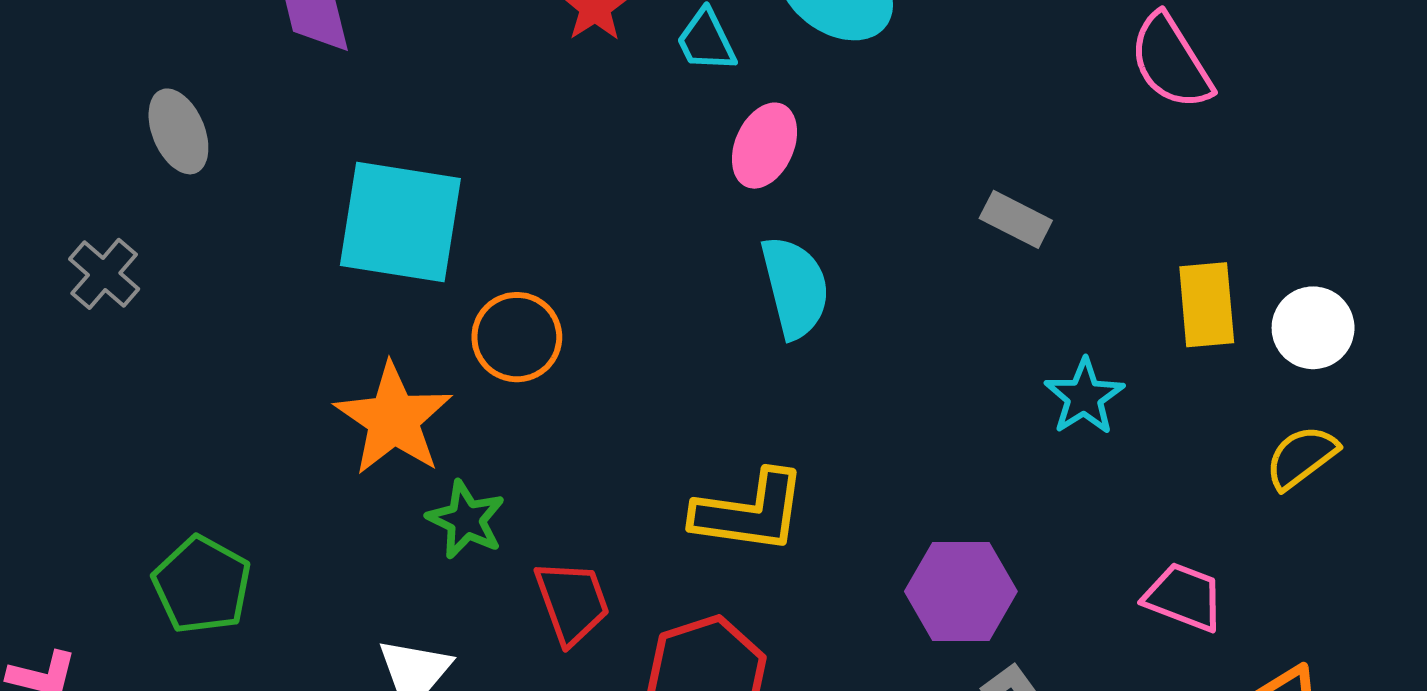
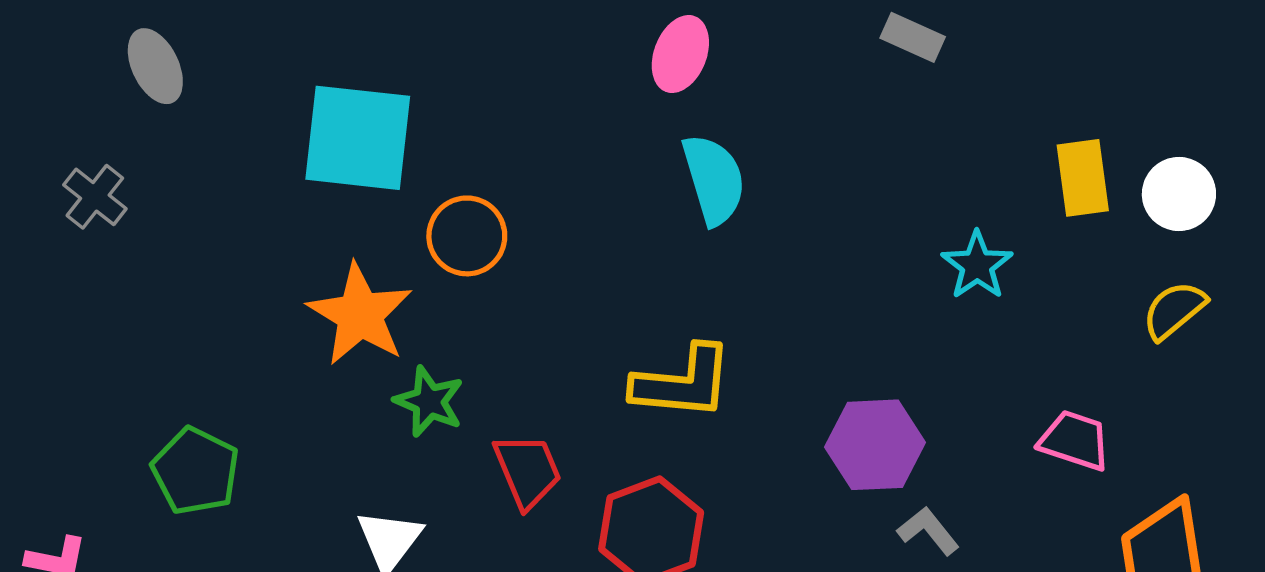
gray rectangle: (1016, 219) -> (913, 37), moved

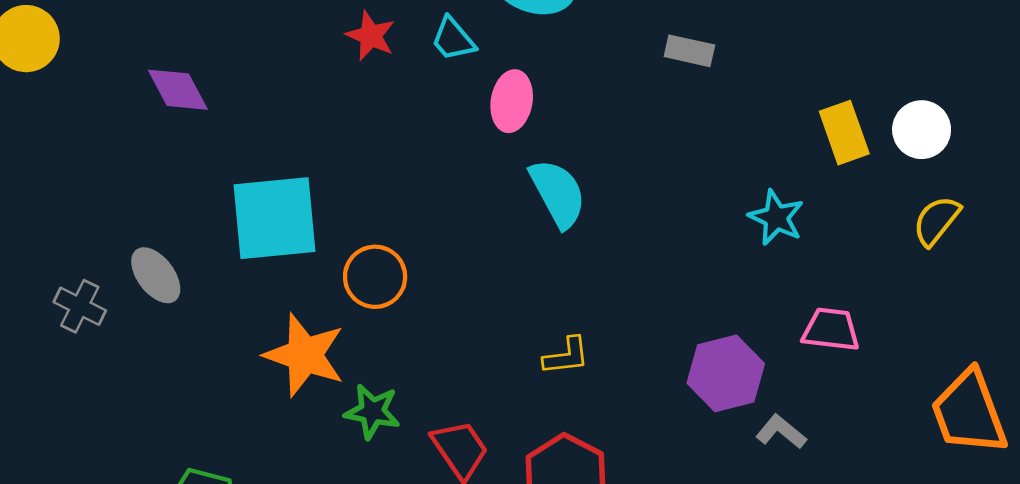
gray ellipse: (155, 66) -> (156, 275), moved
yellow L-shape: (683, 383) -> (566, 356), size x0.6
pink trapezoid: (1075, 440) -> (831, 330), moved

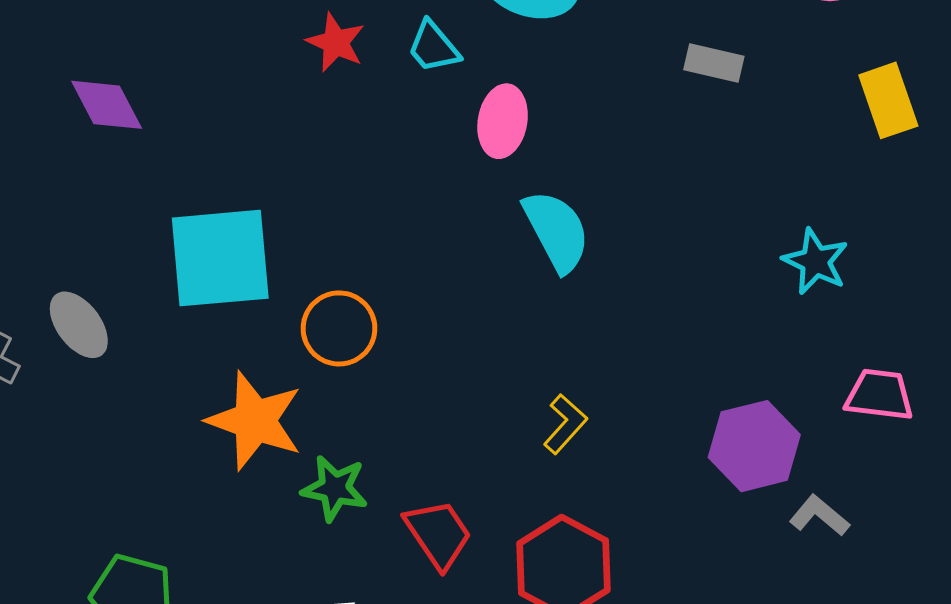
yellow rectangle: (844, 133) -> (888, 100), moved
yellow L-shape: (566, 356) -> (565, 424), turned -42

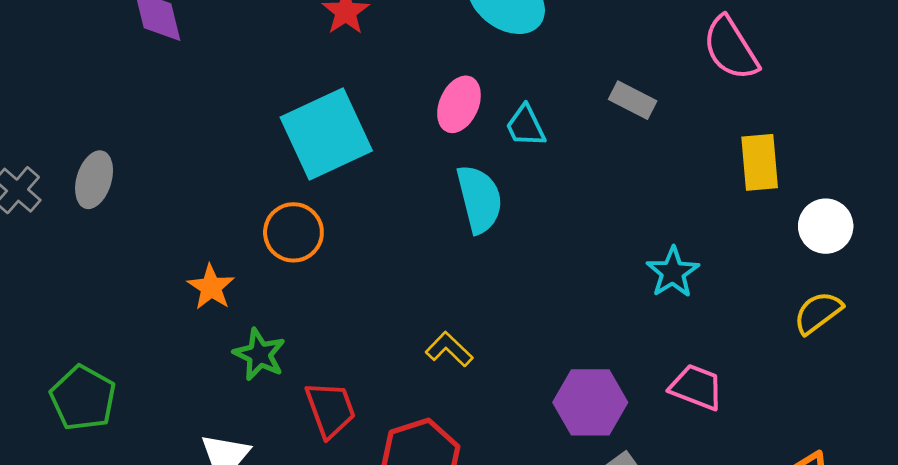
cyan trapezoid: (433, 47) -> (525, 126), moved
cyan square: (220, 258) -> (326, 134), moved, turned -34
gray ellipse: (79, 325) -> (94, 180), turned 40
orange star: (255, 421) -> (211, 287), size x0.6
yellow L-shape: (565, 424) -> (449, 349), turned -102

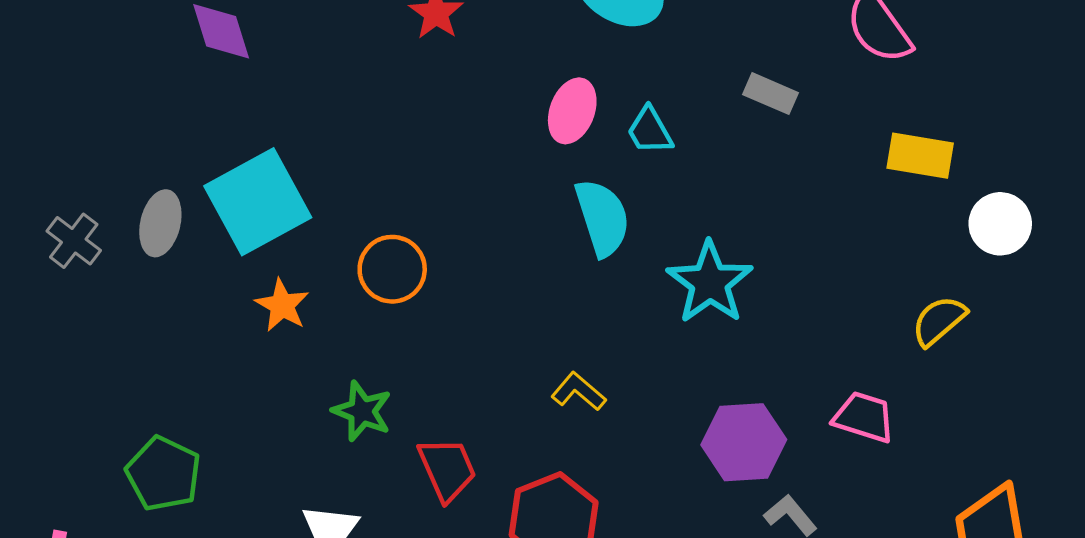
cyan square: (326, 134) -> (258, 202), moved
yellow rectangle: (760, 162) -> (920, 156), turned -72
cyan star: (673, 272) -> (710, 282), moved, size x1.4
orange star: (211, 287) -> (282, 305), moved
yellow semicircle: (818, 313) -> (939, 321), moved

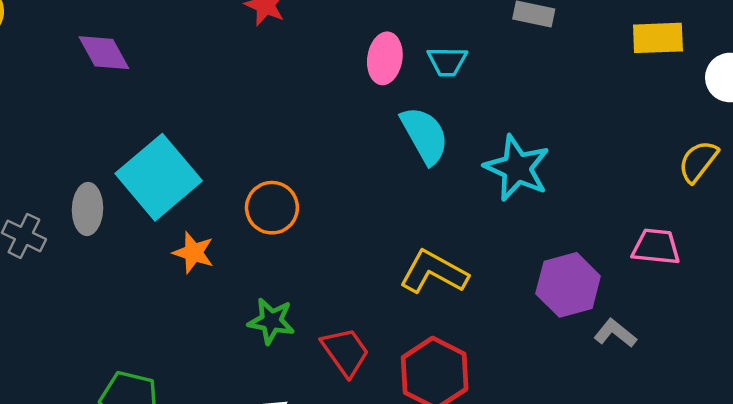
cyan trapezoid: (650, 131) -> (447, 61), turned -48
yellow L-shape: (579, 392) -> (434, 272), size x1.6

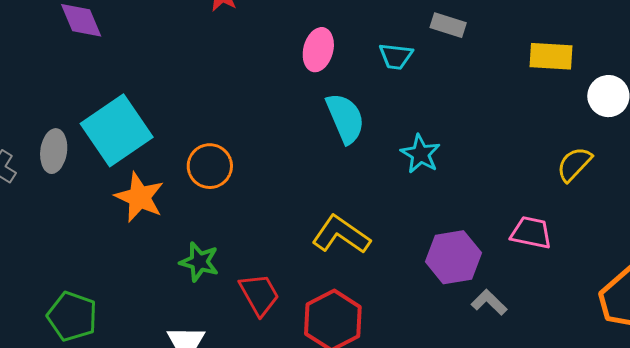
cyan trapezoid: (447, 61) -> (396, 56), moved
cyan star: (517, 168) -> (420, 154), size x0.7
orange star: (193, 253) -> (139, 197), size x1.4

